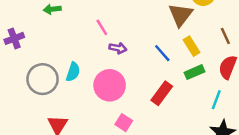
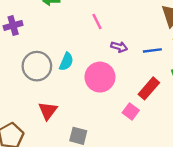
purple arrow: (118, 48) -> (119, 47), moved
blue line: (162, 53) -> (152, 50), turned -60
pink square: (124, 123) -> (131, 112), moved

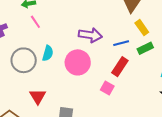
pink line: (97, 22) -> (35, 22), moved
purple arrow: (119, 47) -> (90, 35), size x1.6
blue line: (152, 50) -> (121, 43), moved

